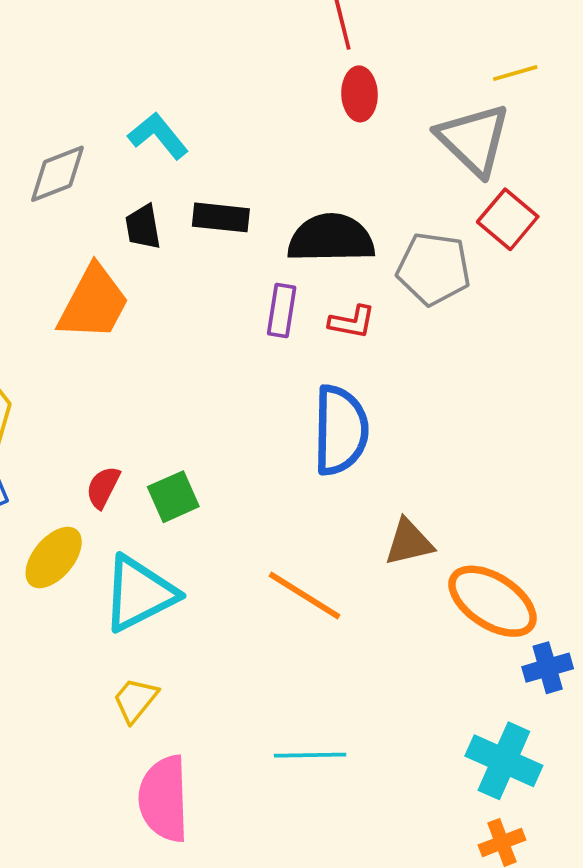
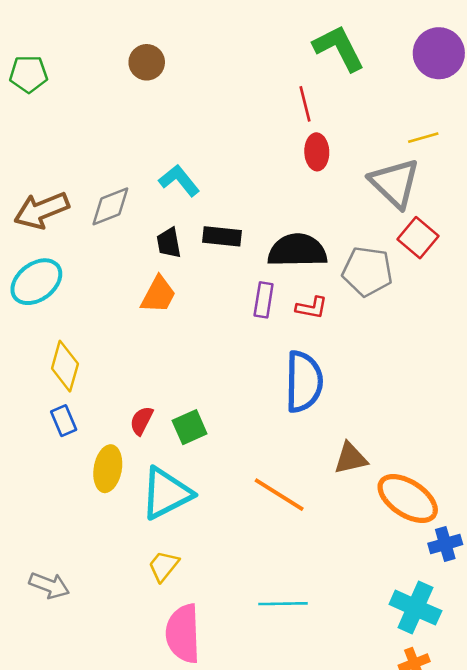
orange trapezoid: (94, 303) -> (158, 295), moved, size x0.7
yellow ellipse: (54, 558) -> (108, 469), turned -30

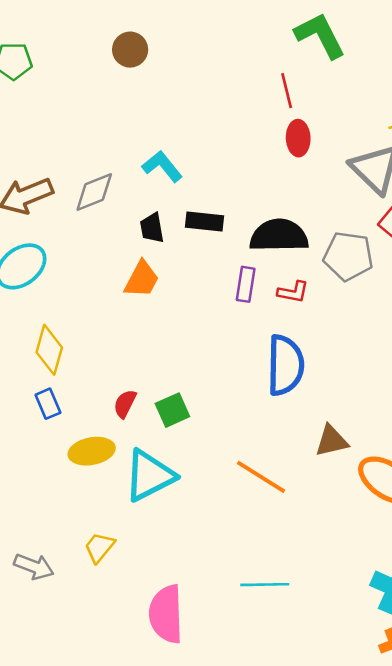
yellow ellipse: (108, 469) -> (92, 451), turned 69
yellow trapezoid: (164, 566) -> (99, 547), moved

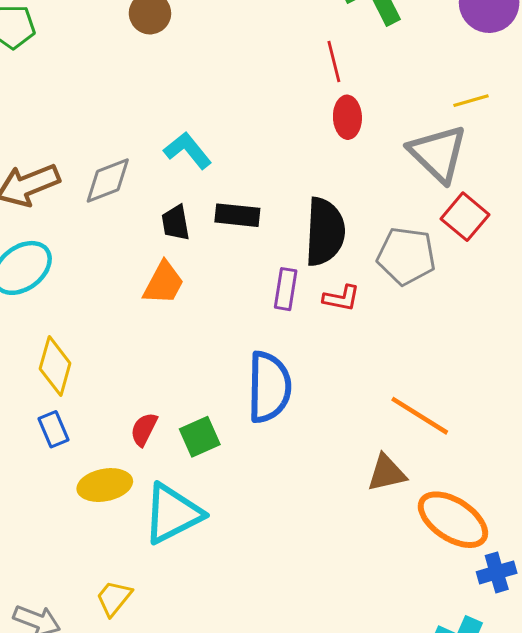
black semicircle: (279, 236) -> (325, 232), turned 94
blue semicircle: (285, 365) -> (269, 387), moved
orange line: (261, 477) -> (420, 416), moved

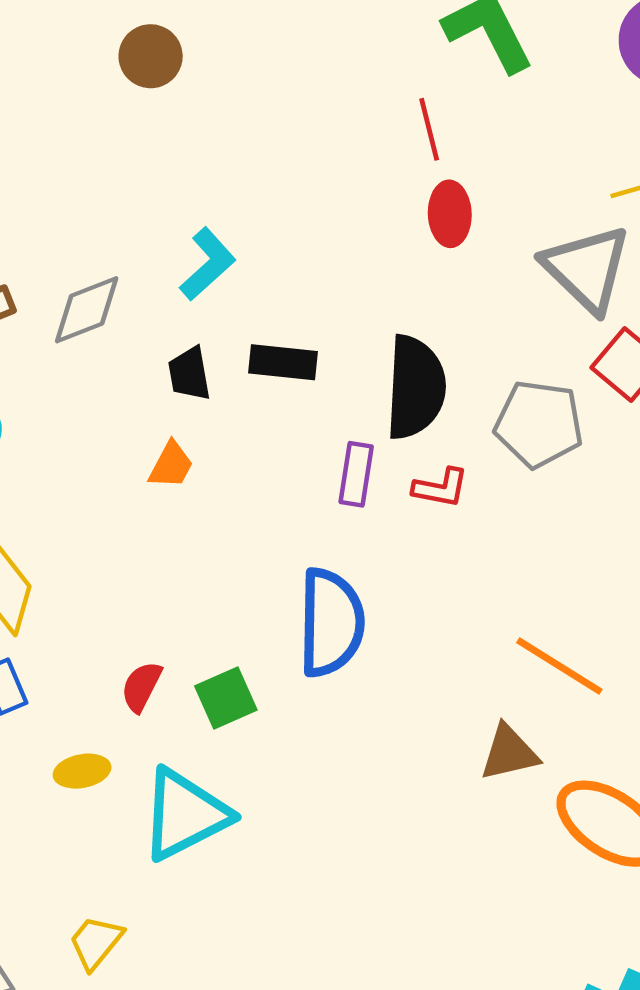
cyan L-shape: (188, 150) -> (208, 264), turned 87
orange trapezoid: (164, 283) -> (171, 465), size x0.7
yellow ellipse: (105, 485) -> (82, 771), size x0.7

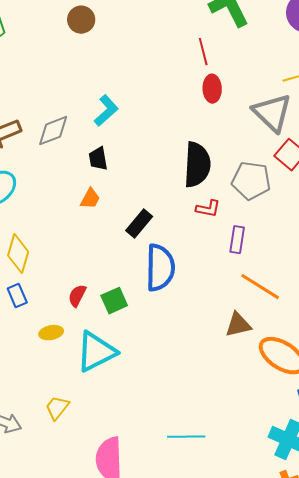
black rectangle: (283, 362) -> (139, 224), moved, turned -56
purple rectangle: (356, 474) -> (237, 240), moved

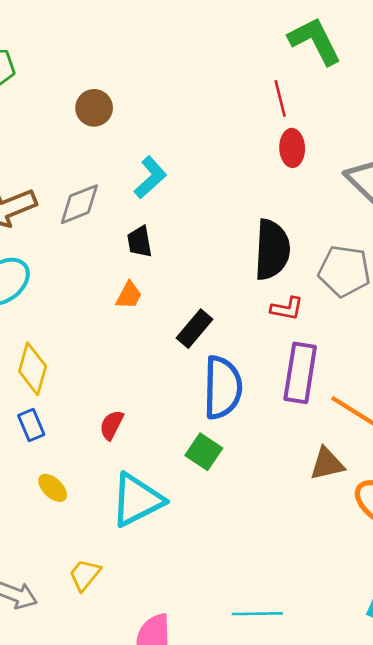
brown circle: (81, 20) -> (94, 108), moved
purple rectangle: (237, 240) -> (300, 373), moved, size x1.6
green square: (114, 301) -> (204, 452), moved, turned -32
yellow ellipse: (51, 333) -> (53, 488), moved, turned 55

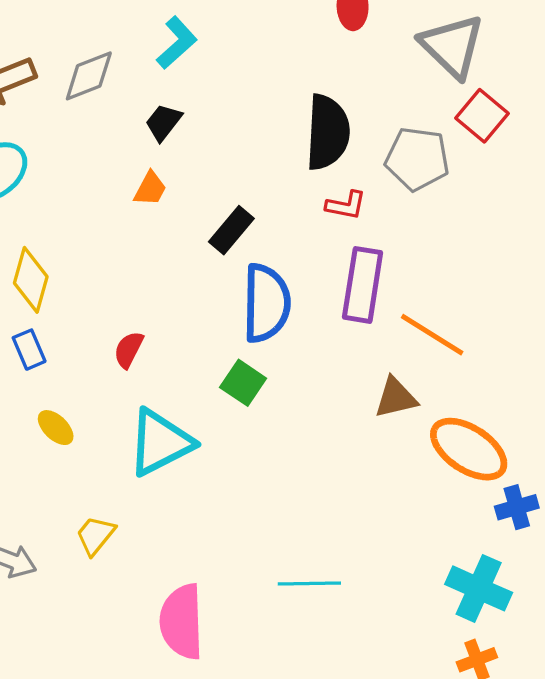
black trapezoid: (140, 242) -> (163, 122), turned 48

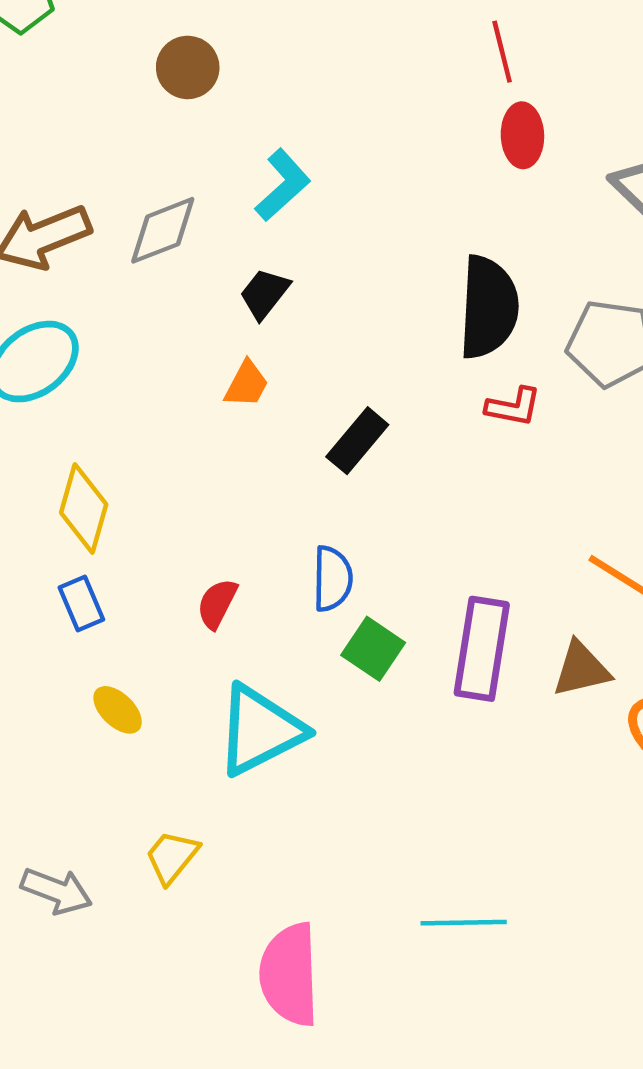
purple rectangle: (363, 285) -> (482, 649), moved
blue semicircle: (266, 303) -> (332, 579), moved, size x0.6

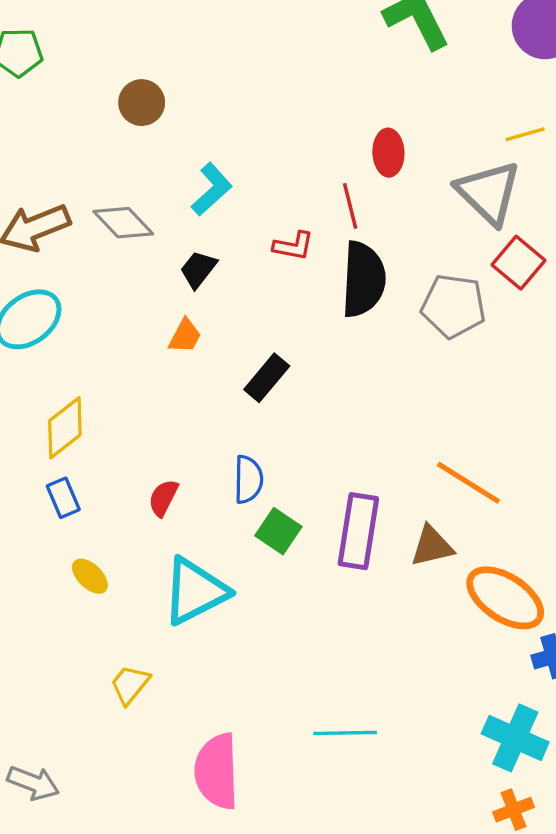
red line: (502, 52) -> (350, 206), moved
gray diamond: (163, 230) -> (123, 223), turned 68
red L-shape: (513, 407) -> (293, 246), moved
yellow diamond: (84, 509) -> (65, 428), turned 36
gray arrow: (56, 891) -> (33, 783), moved

